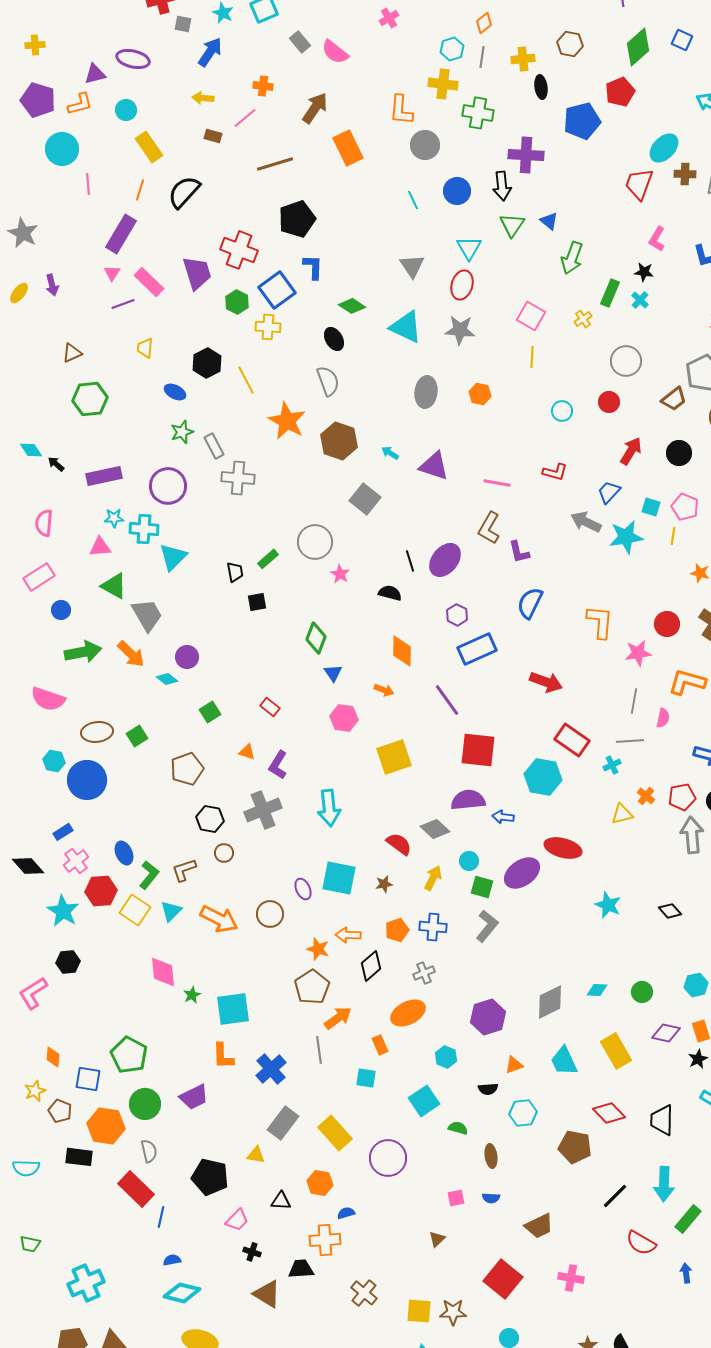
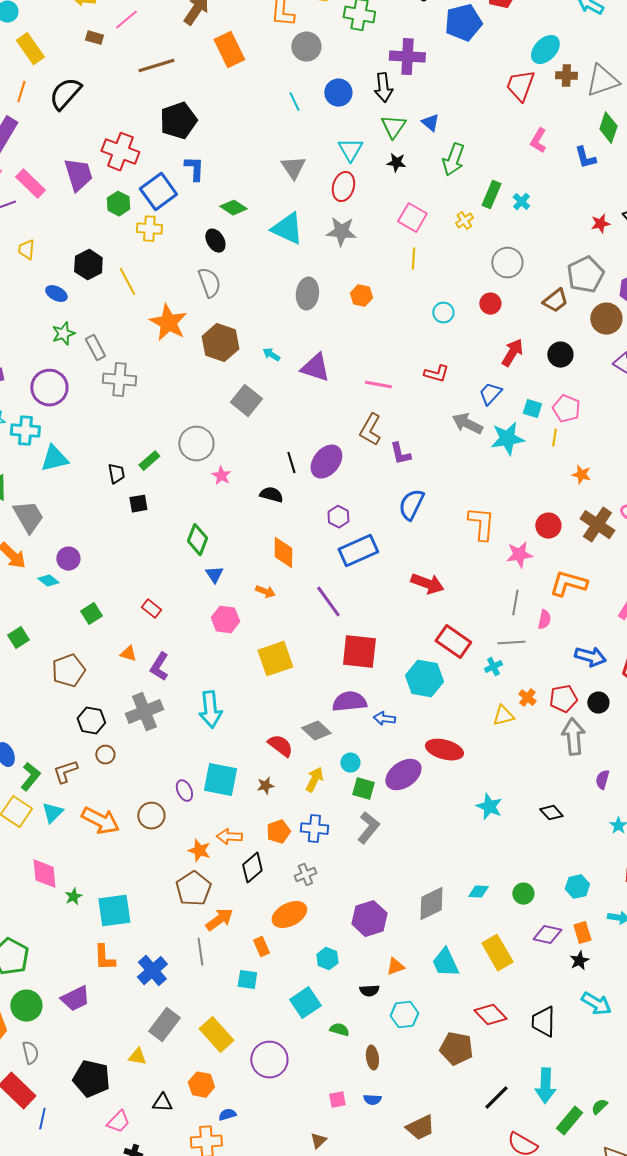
black star: (644, 272) -> (396, 163), moved
cyan triangle: (173, 557) -> (54, 459), turned 32

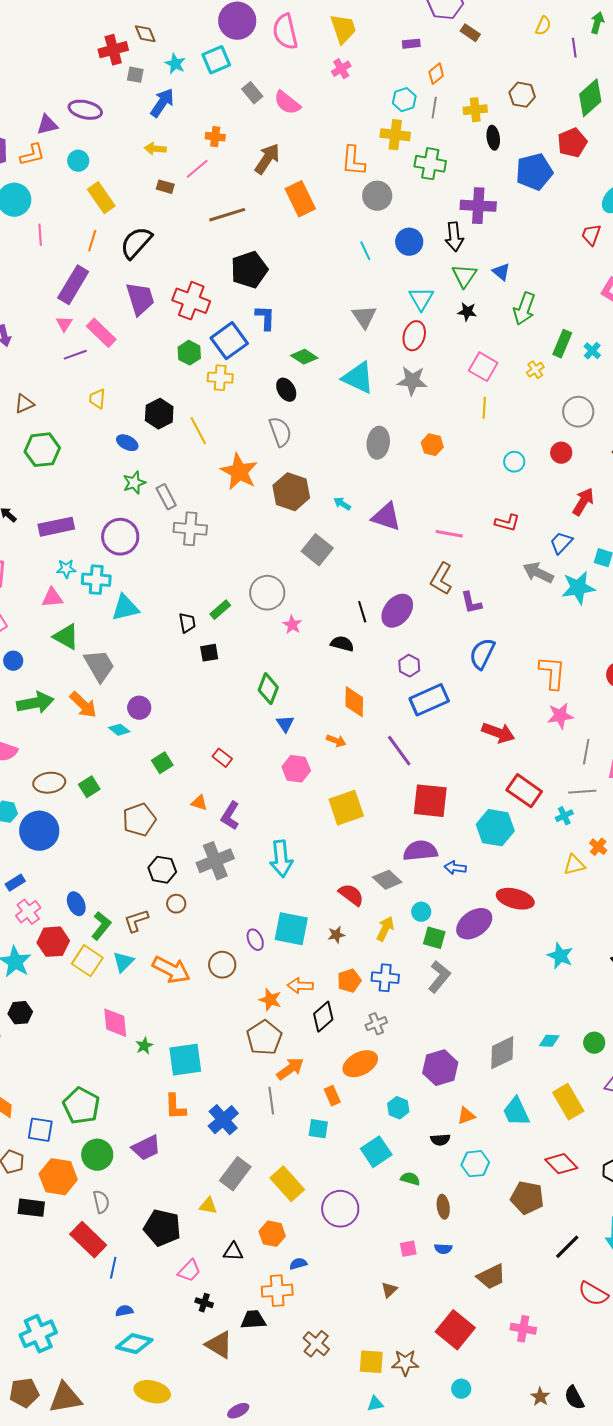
red trapezoid: (520, 86) -> (591, 235), size x0.7
purple trapezoid: (78, 175) -> (140, 299), moved
pink star: (519, 555) -> (560, 716), moved

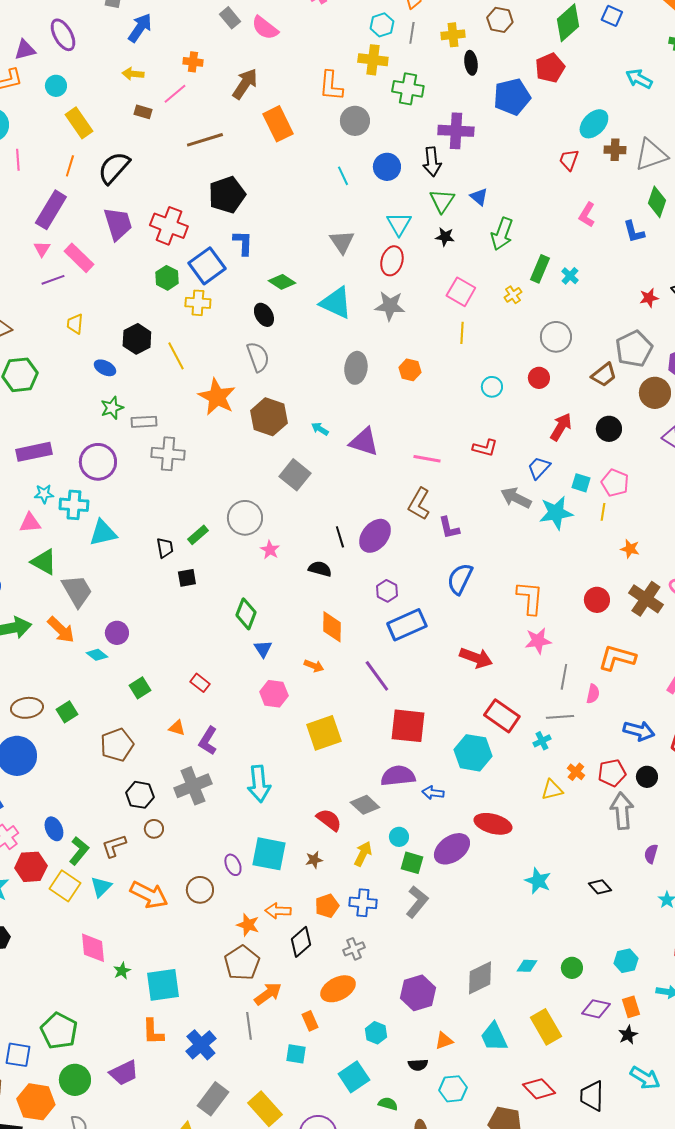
purple ellipse: (85, 110) -> (63, 35), turned 48
gray rectangle: (166, 497) -> (144, 422), turned -65

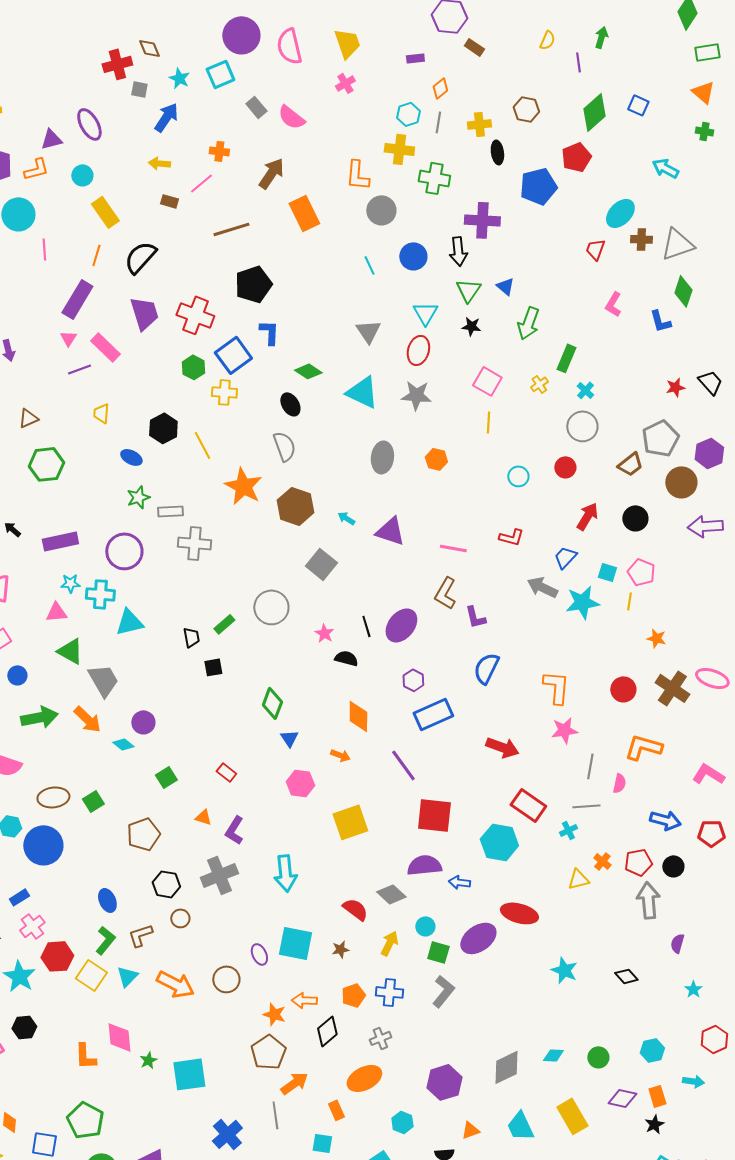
cyan cross: (570, 276) -> (585, 390), moved
pink star: (270, 550) -> (324, 633), moved
blue ellipse: (54, 829) -> (107, 900), moved
orange L-shape: (153, 1032) -> (85, 1056), moved

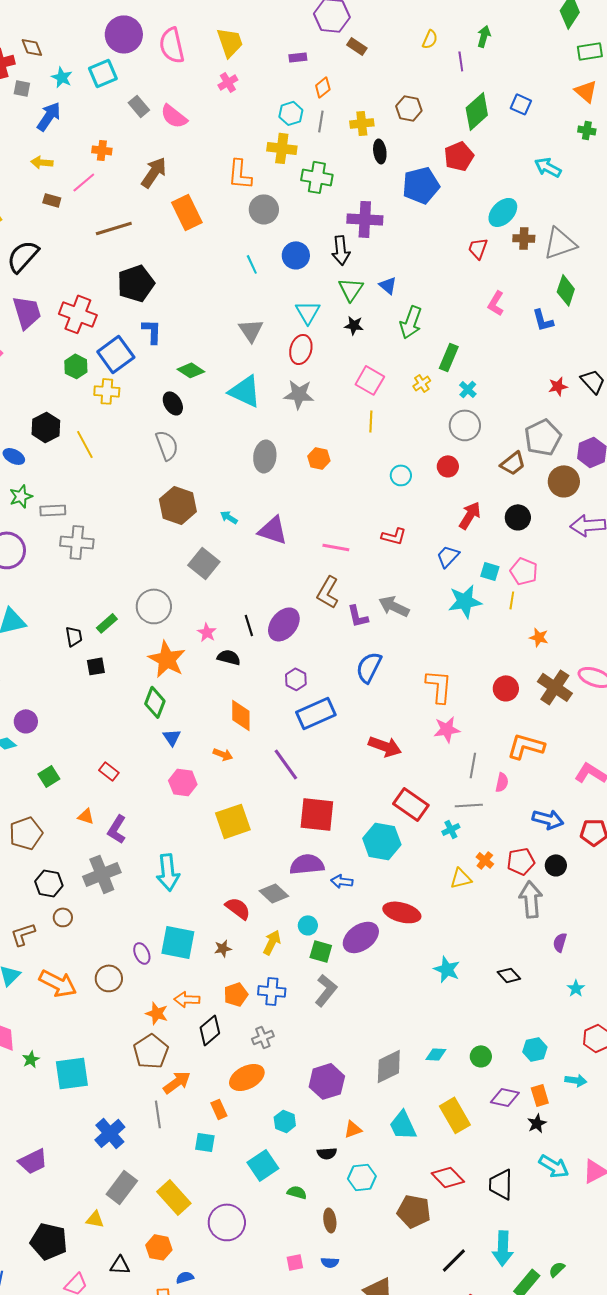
orange star: (243, 486) -> (167, 659), moved
gray arrow: (542, 587) -> (394, 606), moved

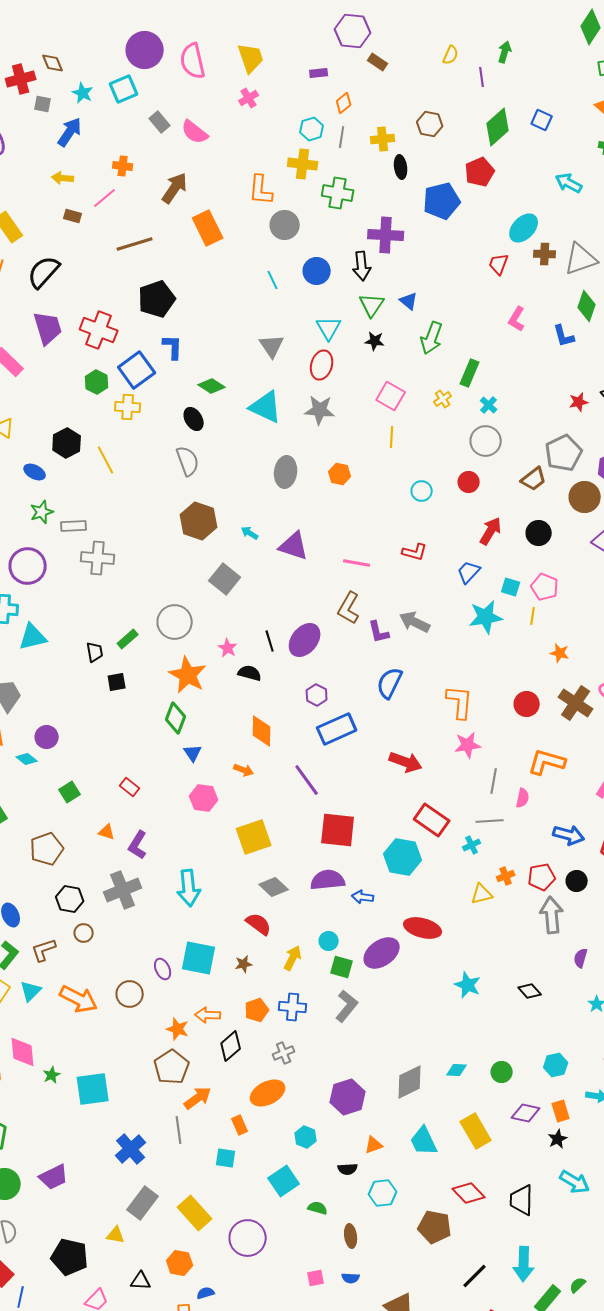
orange cross: (485, 860) -> (506, 876), turned 30
gray diamond: (274, 893) -> (274, 887), moved

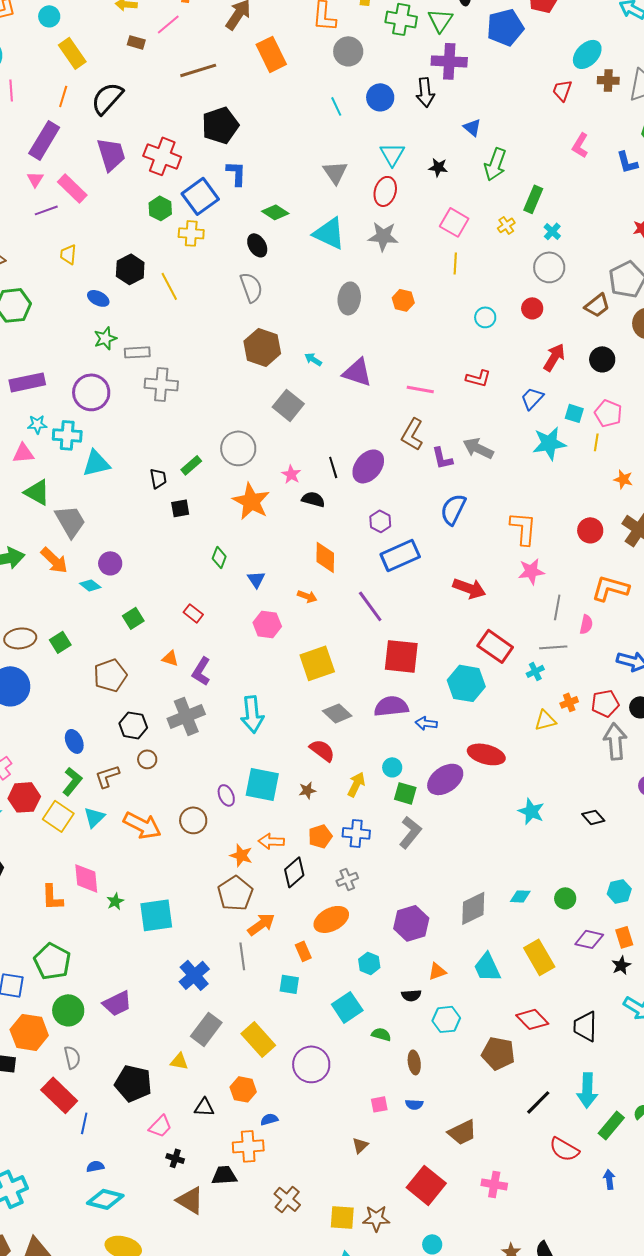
green triangle: (372, 305) -> (440, 20), moved
green diamond: (176, 718) -> (219, 557), moved, size x0.7

